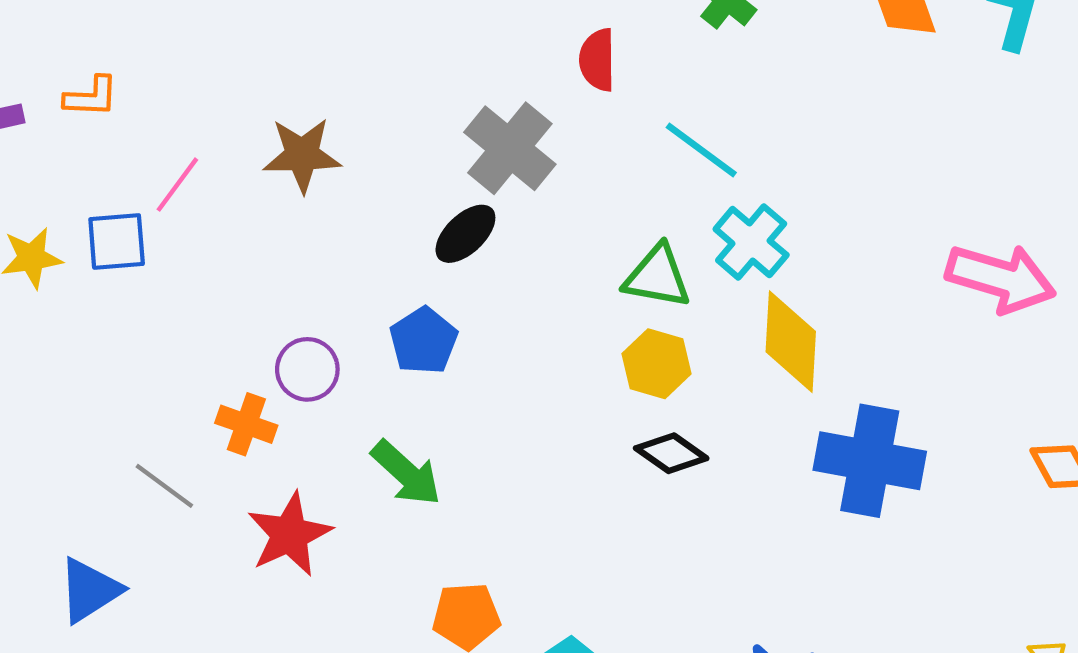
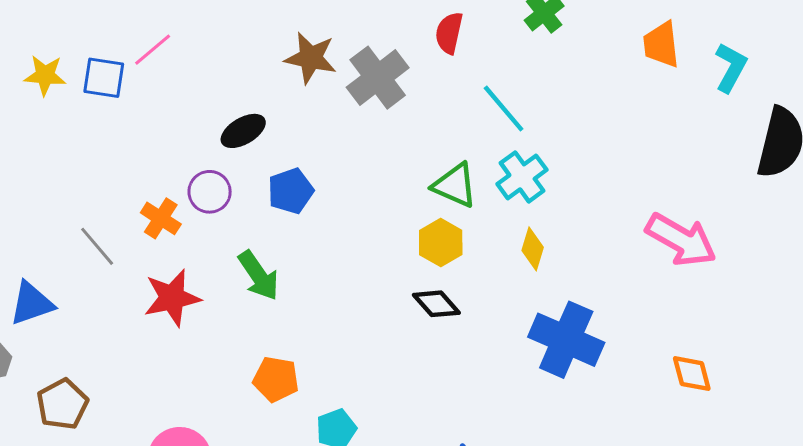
brown star: (302, 155) -> (311, 58), moved
black ellipse: (465, 234) -> (243, 131), moved
yellow diamond: (791, 342) -> (533, 249), size x0.6

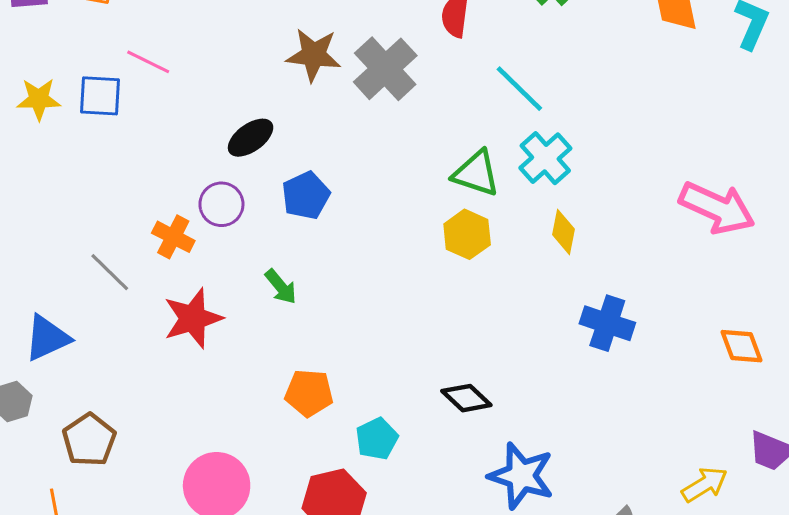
pink line: (153, 50) -> (148, 62), turned 72
green arrow: (259, 276) -> (281, 287), size x0.7
black diamond: (436, 304) -> (466, 398), moved
blue cross: (566, 340) -> (607, 323), size x0.7

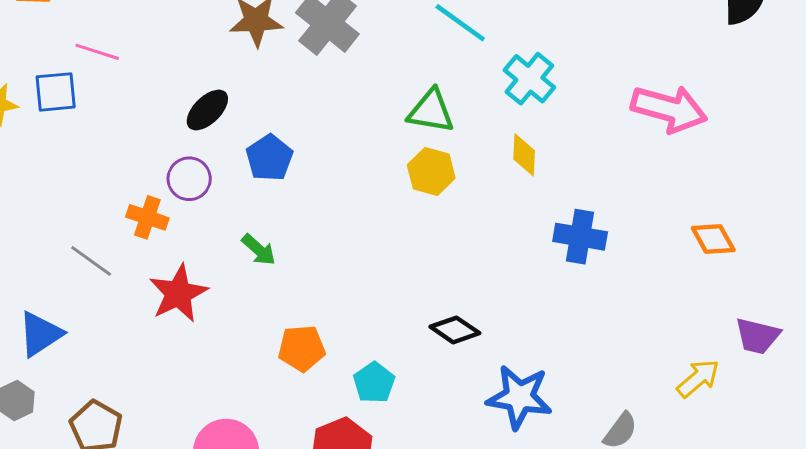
cyan cross: (545, 158) -> (529, 79), moved

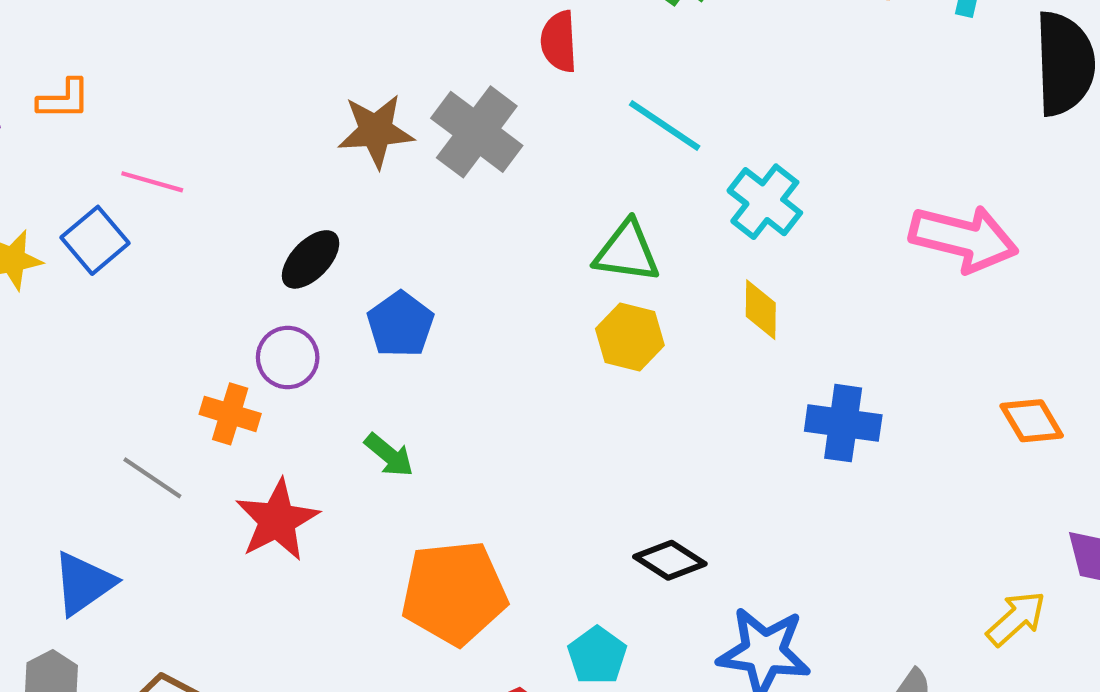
blue square: (56, 92) -> (95, 240), turned -33
orange pentagon: (302, 348) -> (454, 593), size x1.6
cyan pentagon: (374, 383) -> (597, 656), moved

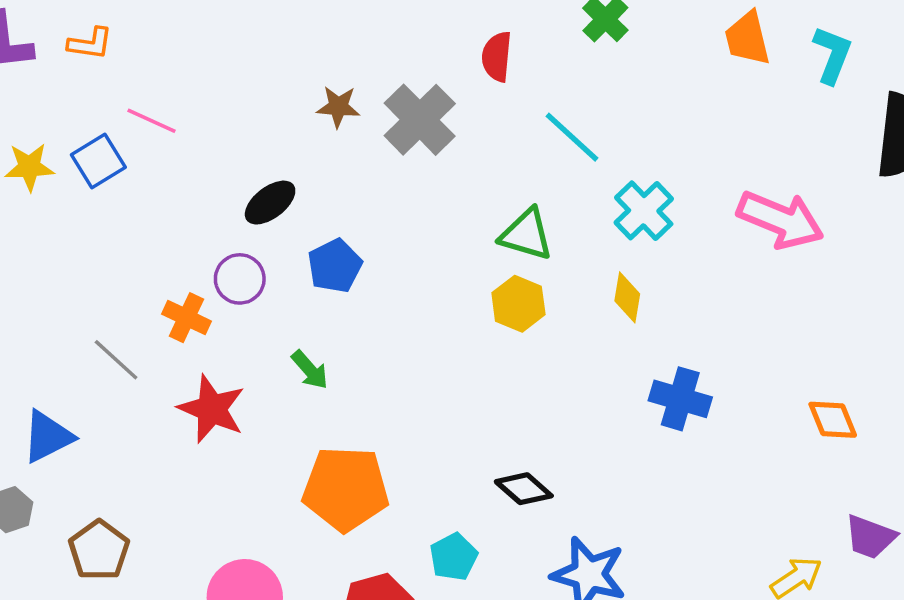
brown star: (376, 131) -> (338, 107), size x0.7
pink arrow: (964, 238) -> (780, 220), moved
red star: (277, 520) -> (212, 409), turned -30

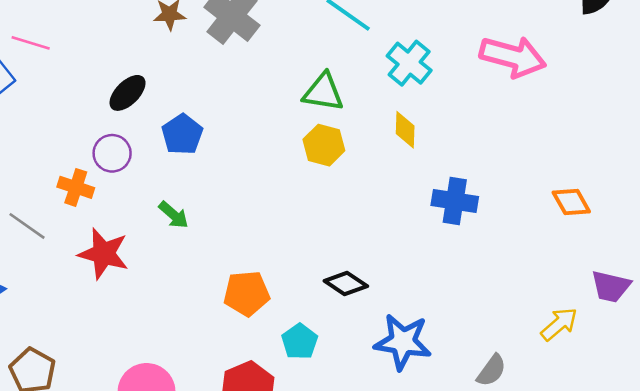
orange pentagon: (346, 489) -> (247, 293), moved, size x0.7

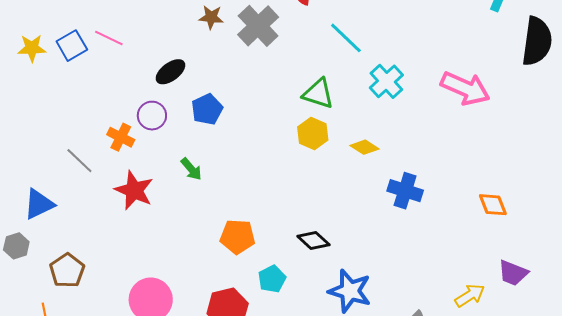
pink line: (31, 43) -> (109, 38), moved
yellow diamond: (405, 130) -> (365, 147), moved, turned -68

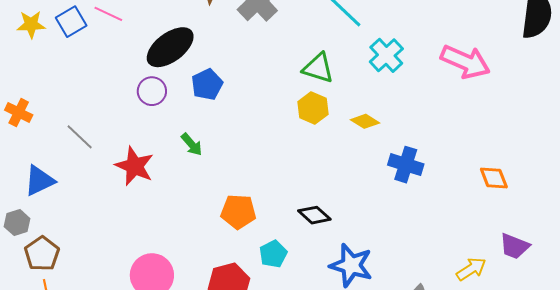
black ellipse: (170, 72) -> (170, 47), size x1.6
orange cross: (121, 137) -> (19, 112), moved
brown pentagon: (67, 271) -> (42, 254), moved

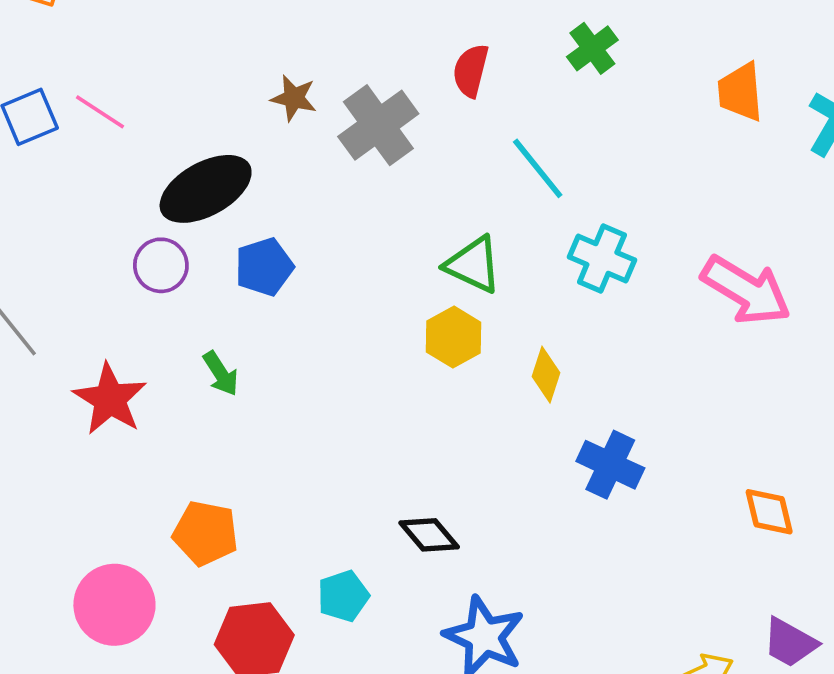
cyan cross: (386, 55) -> (602, 259), turned -32
yellow diamond: (365, 121) -> (546, 375), turned 68
orange pentagon: (238, 212) -> (206, 533), moved

